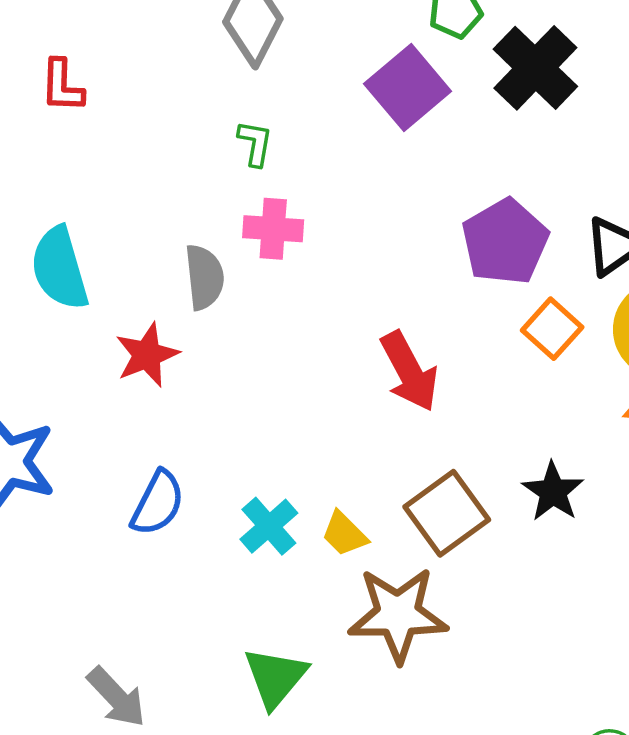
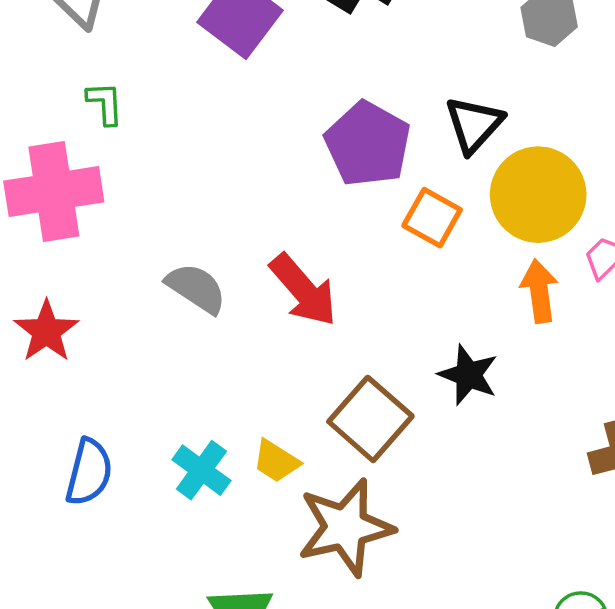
pink cross: (273, 229) -> (54, 191), moved, size x1.6
gray semicircle: (204, 277) -> (196, 288), moved, turned -38

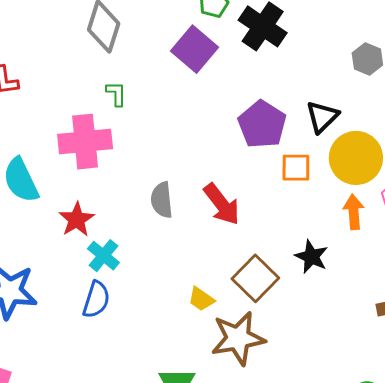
orange square: (432, 218) -> (296, 168), turned -32
gray semicircle: (196, 288) -> (162, 200), turned -132
cyan cross: (201, 470) -> (103, 256), moved

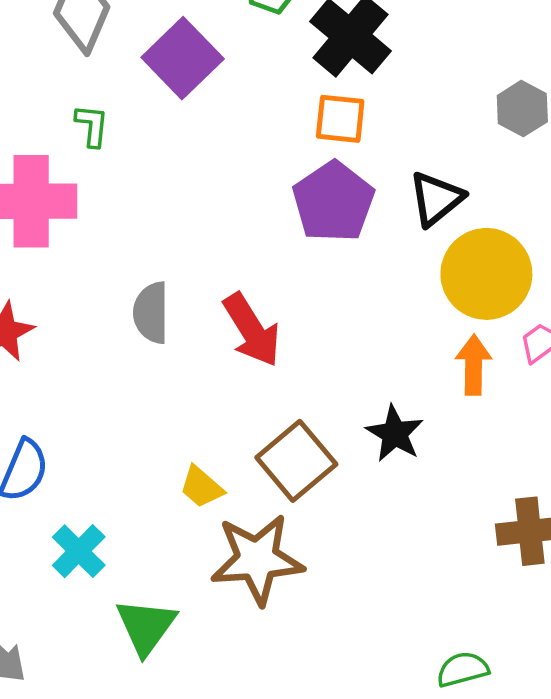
purple square: (195, 49) -> (183, 58), moved
orange square: (296, 168) -> (340, 119), moved
cyan cross: (103, 256) -> (79, 551), moved

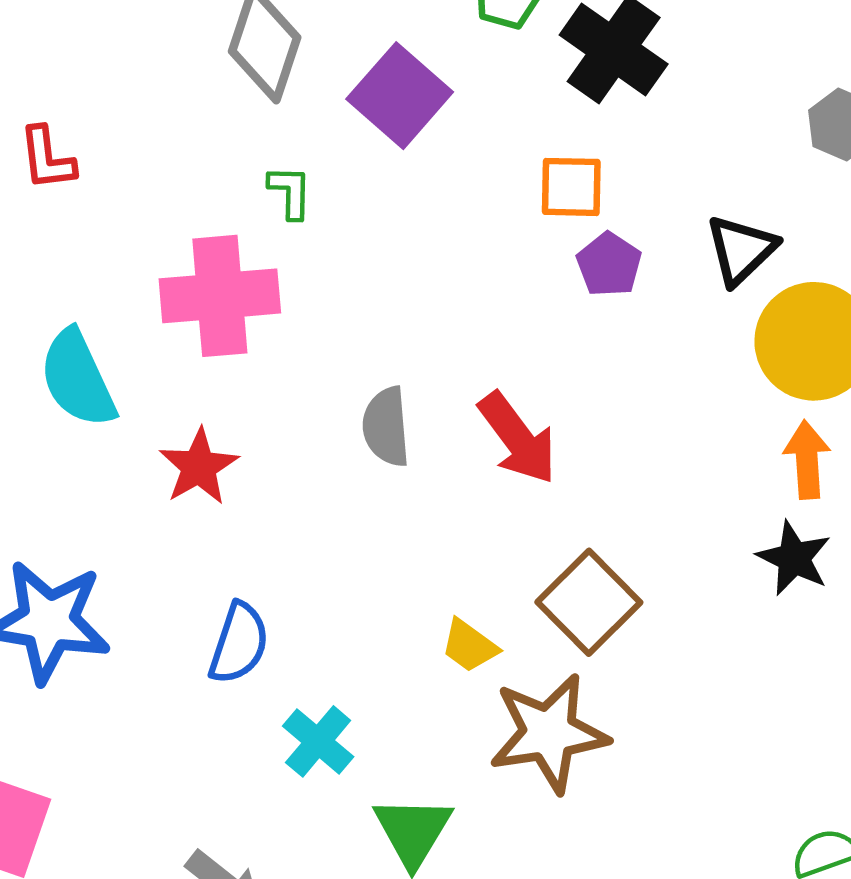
orange square: (340, 119) -> (571, 187), moved
purple pentagon: (333, 202) -> (609, 265), size x0.6
black star: (395, 434) -> (794, 558), moved

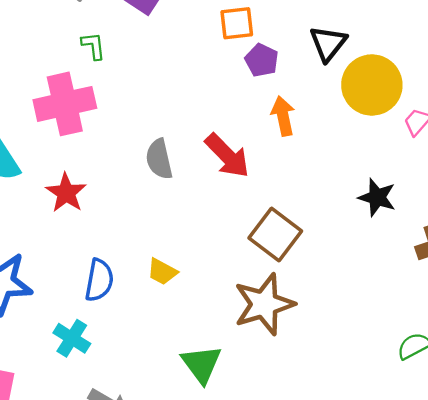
orange arrow: (807, 460) -> (283, 116), moved
yellow trapezoid: (469, 646) -> (162, 272), moved
cyan cross: (318, 741) -> (72, 338), moved

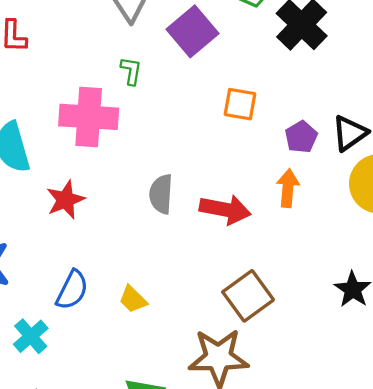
orange square: (237, 23) -> (240, 104), moved
purple pentagon: (262, 60) -> (301, 137), moved
red arrow: (227, 156) -> (225, 210), turned -51

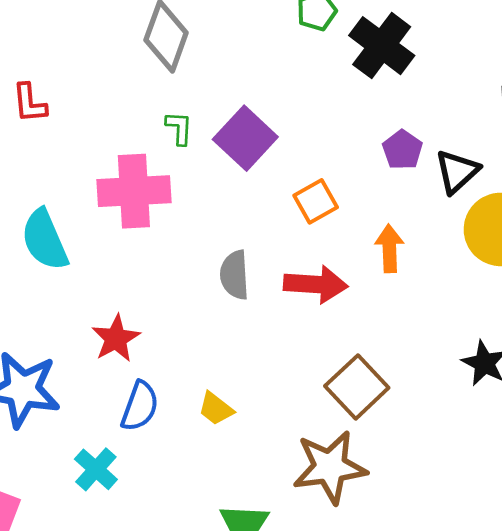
purple square: (192, 31) -> (245, 138), moved
orange square: (240, 104) -> (316, 201), moved, turned -32
purple pentagon: (301, 137) -> (402, 150), moved
red star: (65, 200) -> (116, 338), moved

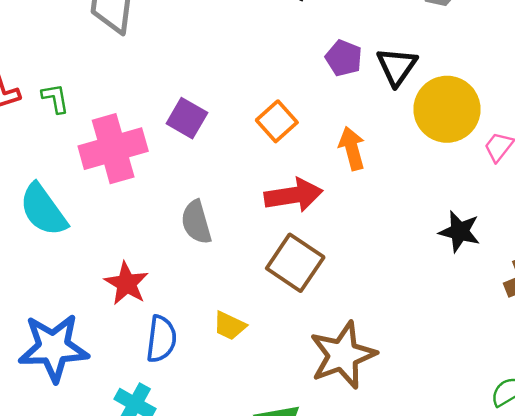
green L-shape: (179, 128) -> (55, 98), moved
purple square: (245, 138) -> (187, 118), moved, size x0.7
gray semicircle: (235, 275) -> (196, 222), moved
brown square: (357, 387) -> (295, 263), moved

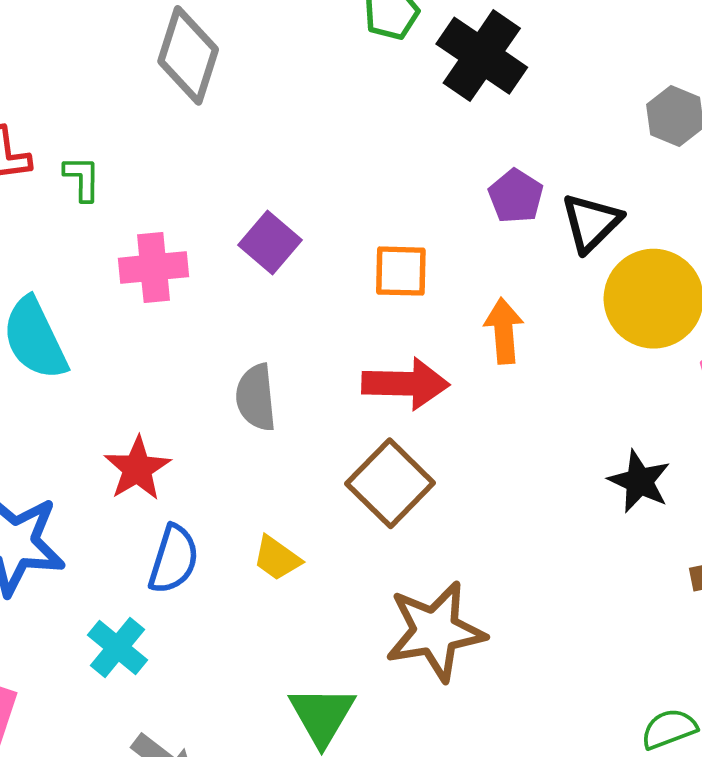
orange square: (277, 121) -> (401, 271), turned 33
pink cross: (113, 149) -> (153, 267), size x0.7

